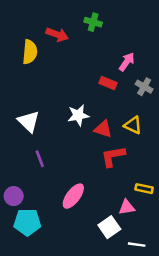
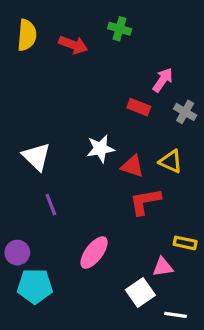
yellow semicircle: (30, 52) -> (27, 35), moved

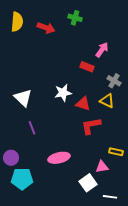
gray cross: (185, 112) -> (114, 81), moved
pink ellipse: (94, 253) -> (59, 158), turned 40

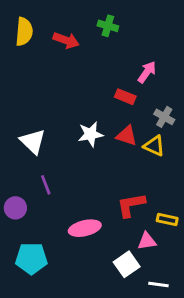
red triangle: (83, 104) -> (127, 136), moved
red L-shape: (91, 126) -> (131, 205), moved
purple circle: (11, 158) -> (15, 208), moved

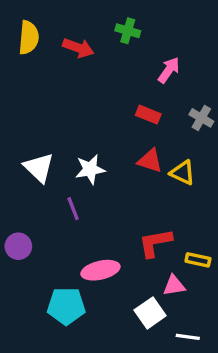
pink arrow: (147, 72) -> (169, 70), moved
gray cross: (164, 117) -> (201, 118), moved
white star: (91, 134) -> (90, 169), moved
purple line: (46, 185) -> (73, 209), moved
cyan pentagon: (31, 258) -> (66, 306), moved

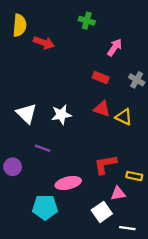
red arrow: (78, 48) -> (44, 43), moved
purple line: (73, 209) -> (43, 148), moved, turned -49

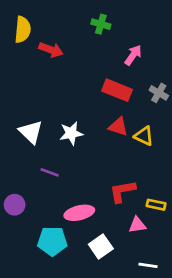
red rectangle: (101, 78) -> (117, 90), size x1.5
purple circle: (13, 167) -> (15, 205), moved
white square: (102, 212) -> (101, 246), moved

